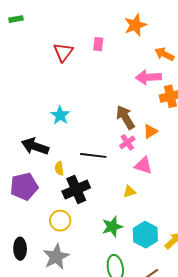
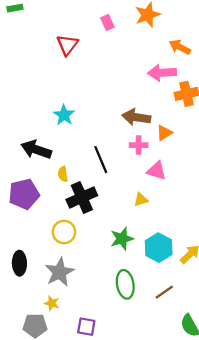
pink rectangle: (98, 44) -> (107, 23), moved, turned -32
brown arrow: (125, 117) -> (136, 117), turned -50
pink cross: (127, 142) -> (139, 145), turned 35
black line: (93, 155) -> (101, 160), turned 60

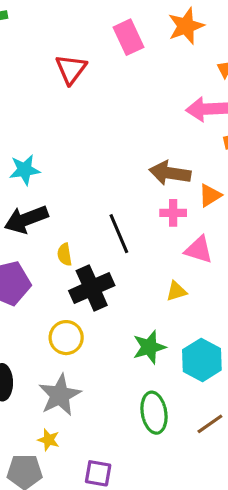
pink rectangle: (107, 23) -> (128, 37), size x1.5
cyan star: (64, 115) -> (25, 170), moved, turned 30
black arrow: (36, 150) -> (26, 219), turned -40

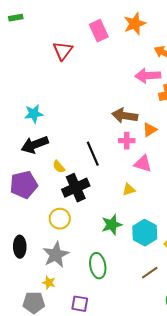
yellow semicircle: (65, 254) -> (59, 167), turned -32
green ellipse: (154, 413) -> (98, 266), moved

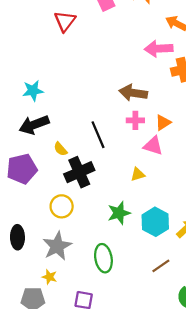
orange triangle: (150, 130) -> (163, 123), moved

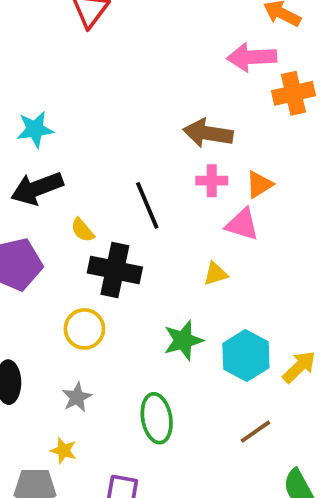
black cross: (79, 172) -> (115, 270), turned 36
gray star: (57, 246) -> (77, 397), size x0.6

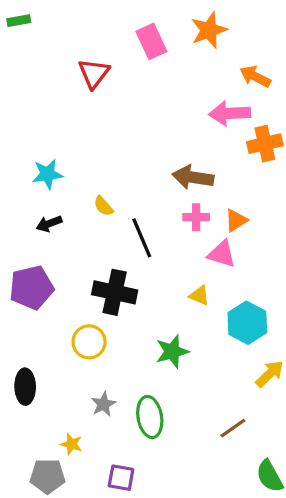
black arrow: (37, 188) -> (49, 224), size x0.6
yellow semicircle: (83, 230) -> (103, 206), moved
yellow triangle: (216, 274) -> (199, 296), turned 40
cyan hexagon: (246, 356) -> (247, 323), moved
gray star: (77, 397) -> (103, 404), moved

